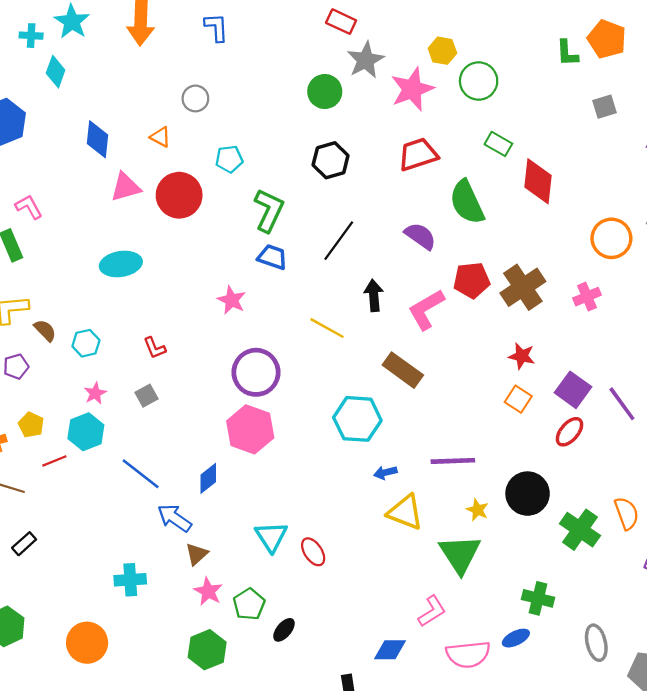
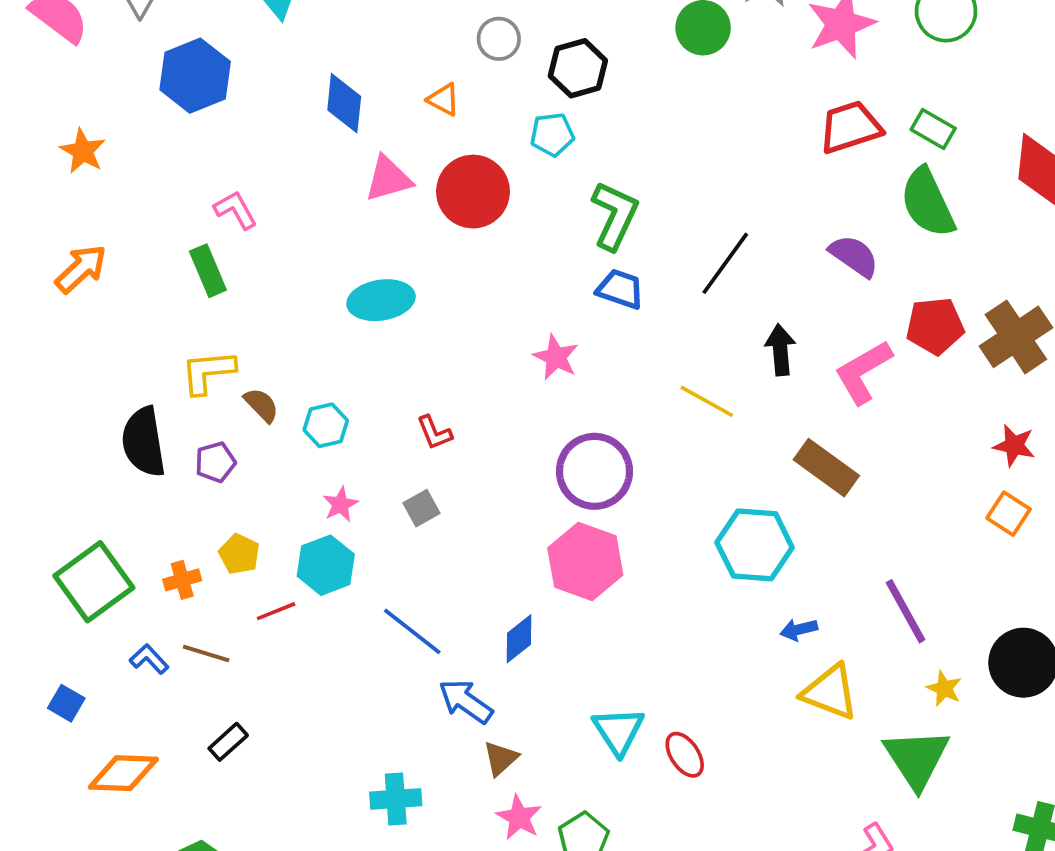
green rectangle: (498, 144) -> (933, 129), moved
black hexagon: (331, 160) -> (578, 68), moved
purple line: (453, 461) -> (906, 611), turned 63

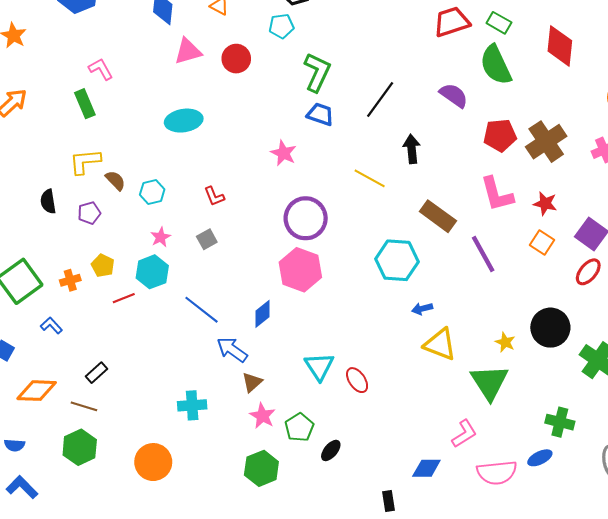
red circle: (473, 192) -> (236, 59), size x0.7
pink L-shape: (863, 372) -> (497, 194), moved, turned -75
black semicircle: (144, 442) -> (48, 201), size x0.6
purple line: (906, 611) -> (483, 254), moved
brown line: (206, 654) -> (84, 406), moved

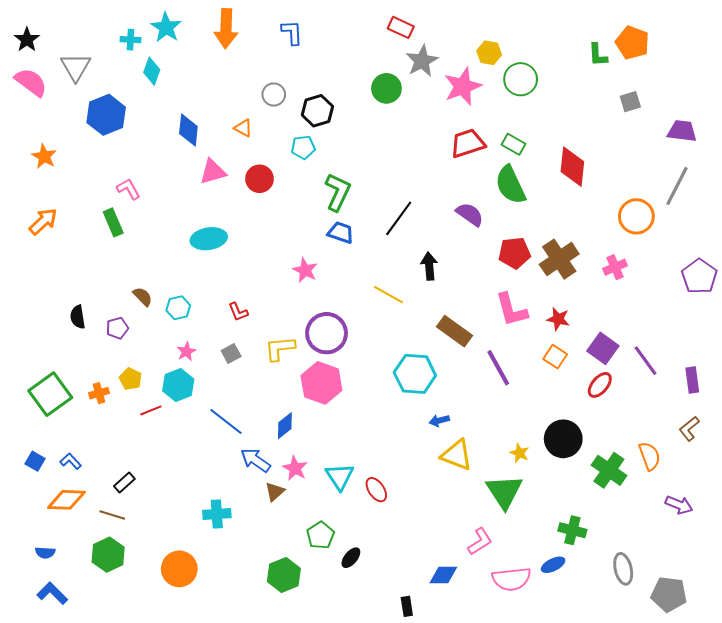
yellow L-shape: (85, 162) -> (280, 348), moved
blue L-shape: (51, 325) -> (71, 461), moved
pink star: (263, 416) -> (295, 468), moved

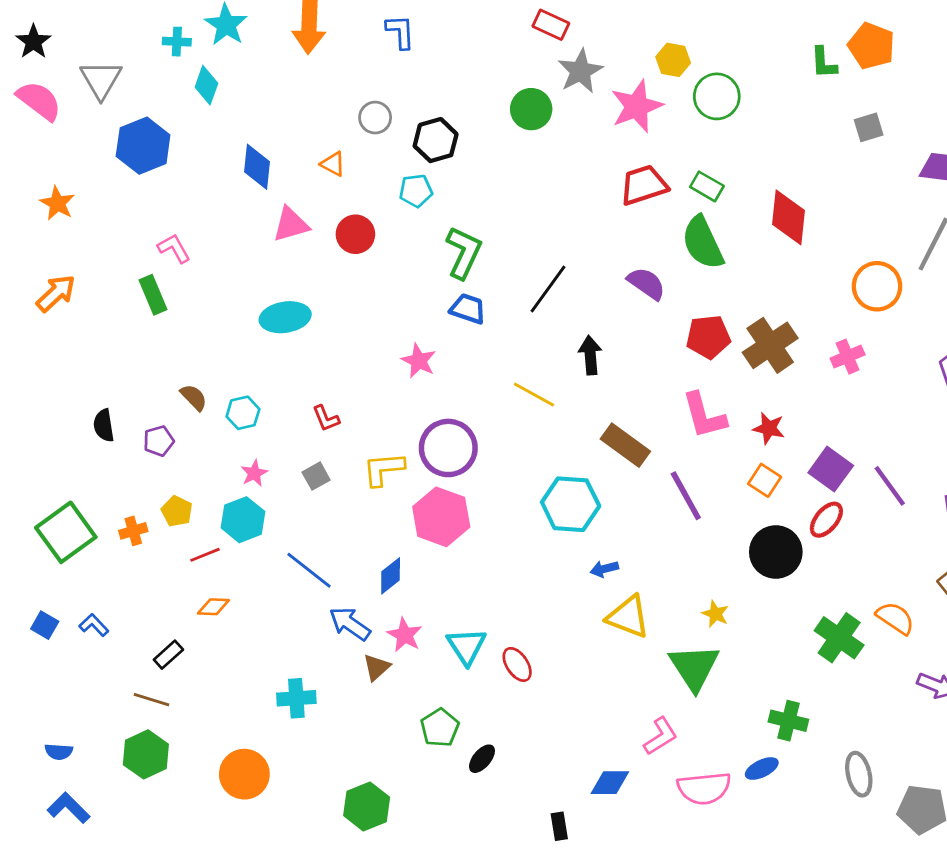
black circle: (563, 439) -> (776, 552), moved
orange semicircle: (650, 456) -> (895, 618), turned -36
orange diamond: (66, 500) -> (213, 607), moved, size x0.6
green hexagon: (284, 575) -> (367, 806), moved

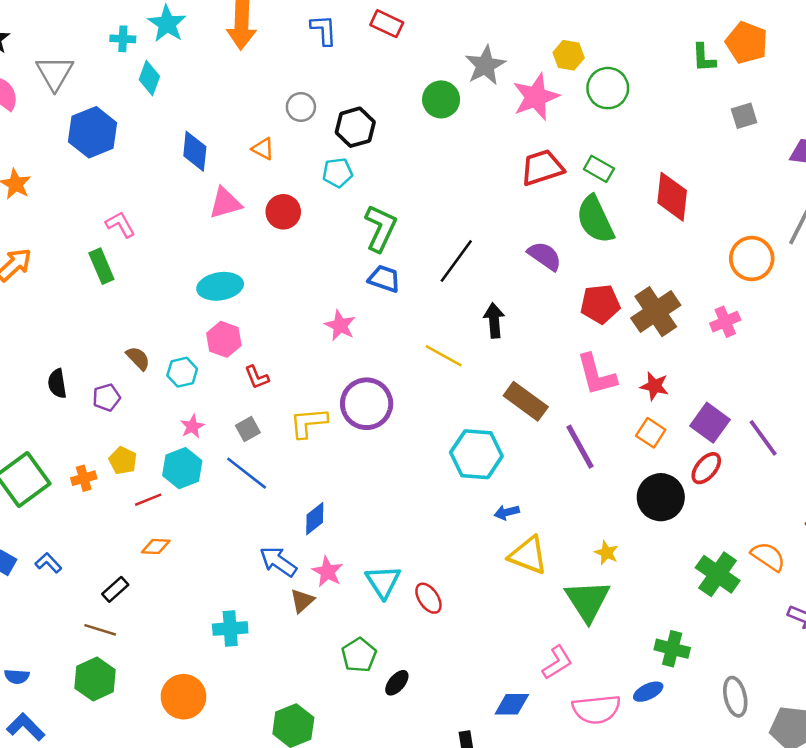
red rectangle: (551, 25) -> (387, 24), moved
pink hexagon: (441, 517) -> (224, 339), moved, size x0.7
blue line: (309, 570) -> (247, 473), moved

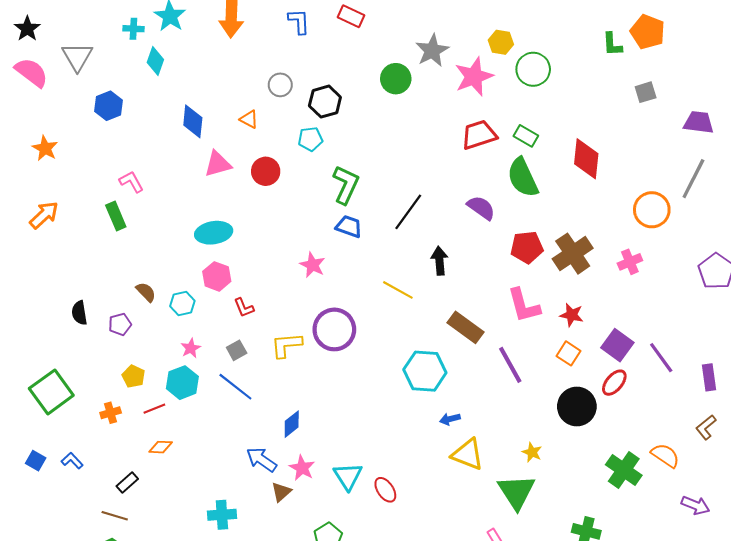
blue hexagon: (93, 132) -> (108, 106), size x0.7
orange cross: (84, 478) -> (111, 413), moved

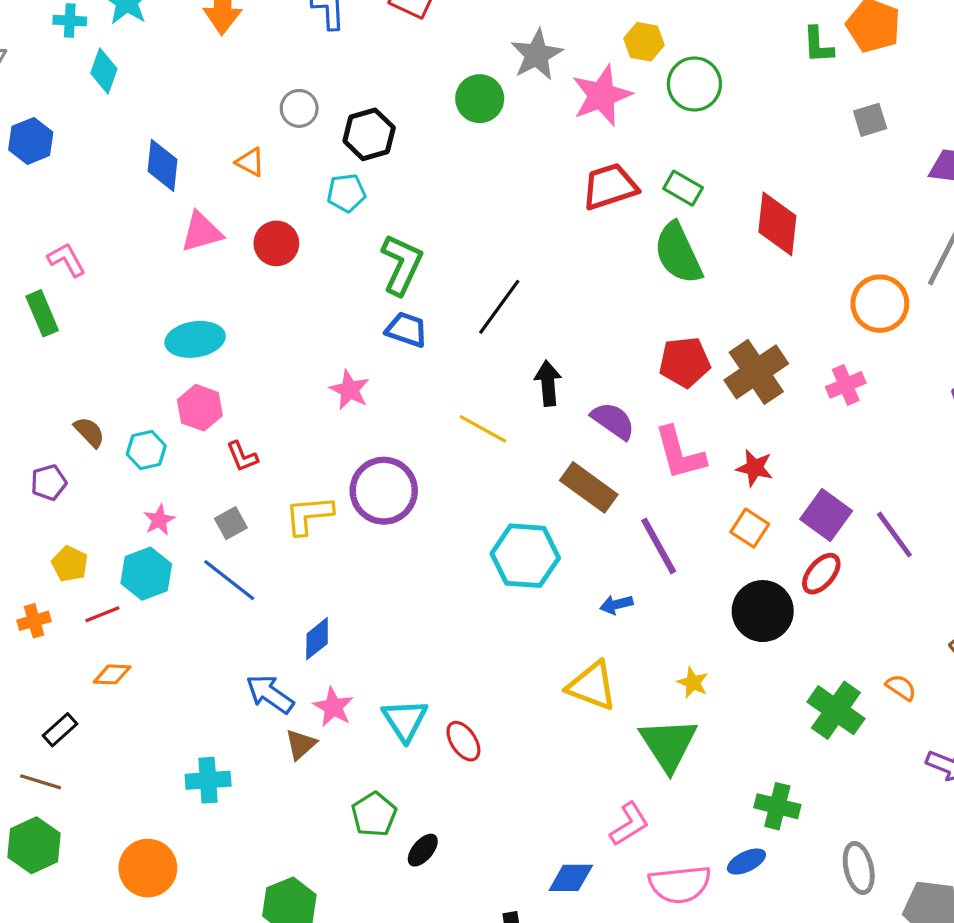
purple semicircle: (481, 208) -> (613, 421), moved
blue arrow: (450, 419) -> (616, 605), moved
orange semicircle: (665, 455) -> (901, 687), size x0.7

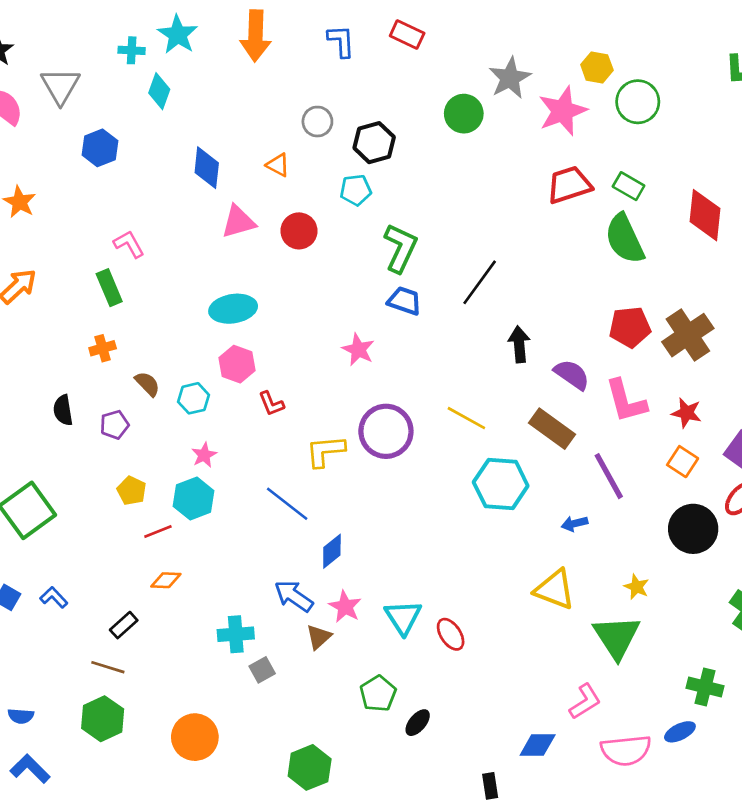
yellow line: (483, 429) -> (466, 418), moved
gray square: (231, 523) -> (262, 670), moved
blue line: (229, 580) -> (287, 504), moved
orange cross: (34, 621) -> (103, 348), moved
cyan cross: (208, 780) -> (236, 634), moved

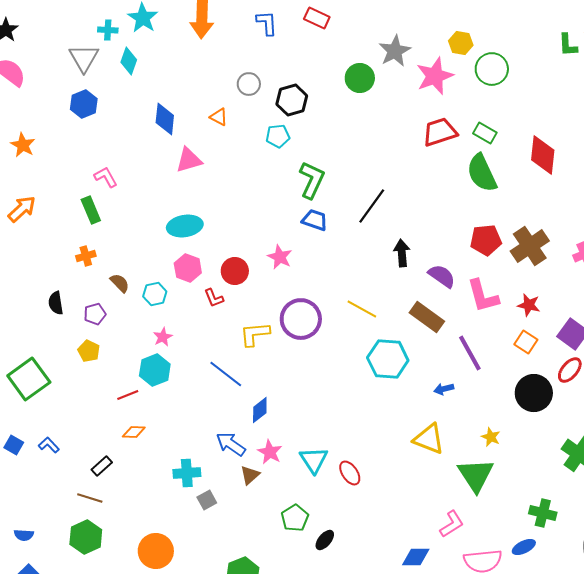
gray triangle: (60, 86) -> (84, 58), moved
red circle: (299, 231) -> (235, 271), moved
yellow pentagon: (132, 491) -> (89, 351), moved

